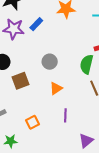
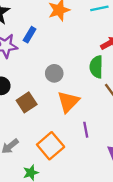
orange triangle: (56, 88) -> (68, 102), size x1.5
orange square: (33, 122) -> (51, 146), size x1.6

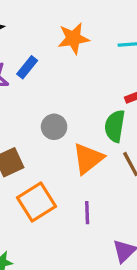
orange triangle: (68, 102) -> (88, 159), moved
orange square: (51, 146) -> (36, 202), moved

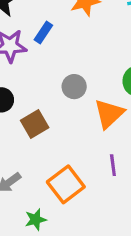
orange square: (36, 202) -> (66, 184), moved

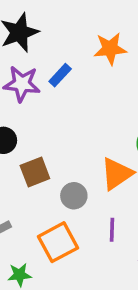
gray circle: (74, 87) -> (74, 196), moved

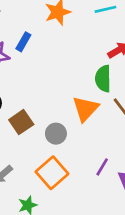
purple line: (112, 230) -> (102, 167), moved, turned 42

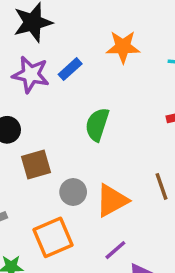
green semicircle: (103, 79) -> (97, 125), moved
orange triangle: (85, 109) -> (112, 201), moved

